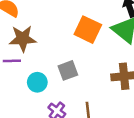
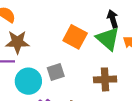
cyan circle: (37, 82) -> (28, 81), size x1.5

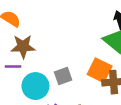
orange square: (75, 37) -> (100, 70), moved

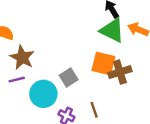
brown star: (23, 47) -> (22, 58), turned -30

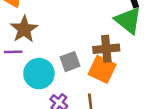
orange square: (103, 64) -> (102, 69), moved
brown cross: (120, 72) -> (106, 49), moved

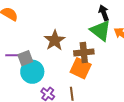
brown star: (24, 29) -> (55, 40), moved
gray square: (70, 62) -> (25, 58), moved

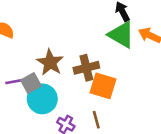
brown star: (55, 40) -> (50, 62), moved
brown cross: (84, 52) -> (86, 68), moved

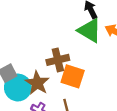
brown star: (50, 62) -> (37, 83), moved

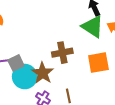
orange square: (73, 76) -> (98, 63), moved, turned -30

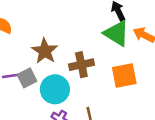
brown star: (43, 73) -> (45, 51), moved
cyan circle: (25, 77) -> (55, 89), moved

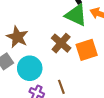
brown cross: (81, 65) -> (61, 43), moved, turned -30

